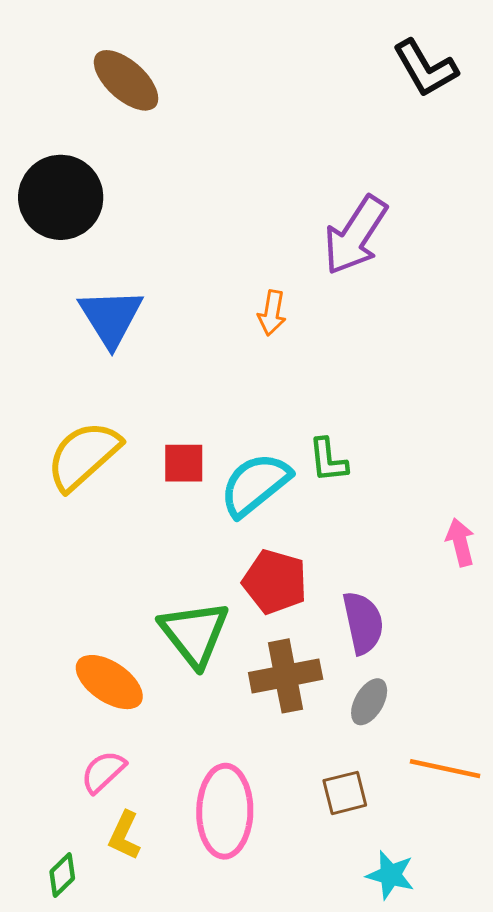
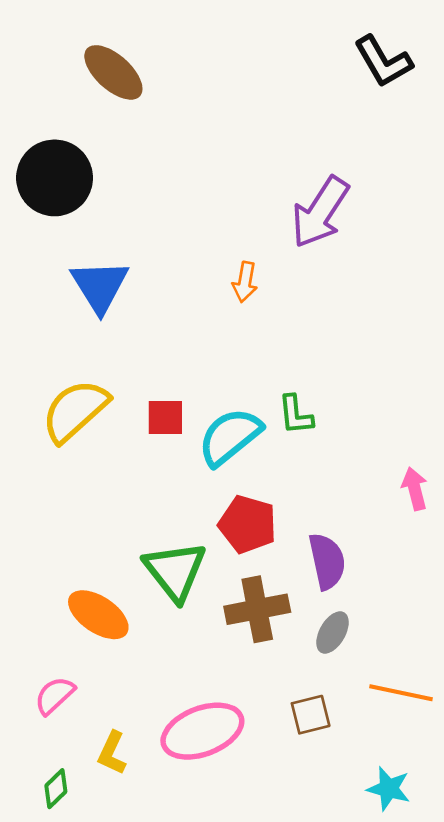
pink semicircle: (103, 772) -> (55, 695), moved
pink ellipse: (225, 811) -> (202, 731), turned 68
cyan star: (390, 875) -> (389, 789), moved

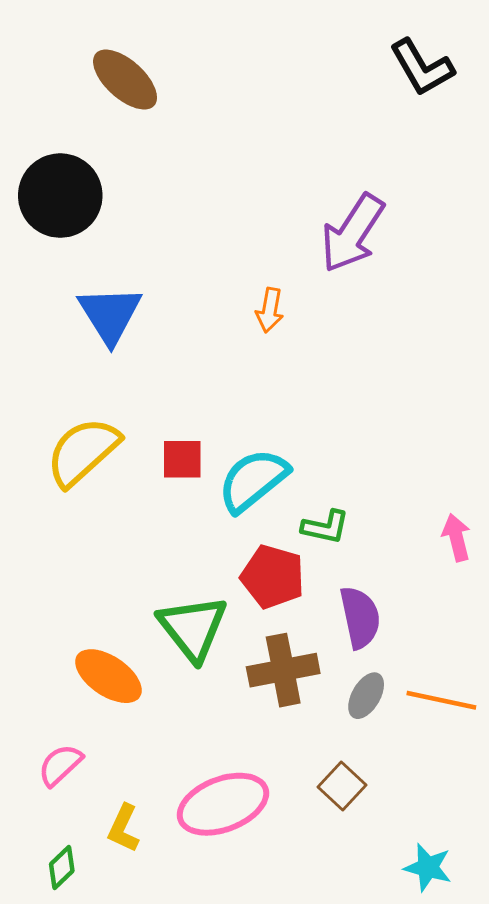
green L-shape: (296, 415) -> (325, 527), moved, turned -72
orange line: (401, 693) -> (441, 700), moved
brown square: (311, 715) -> (342, 786), turned -33

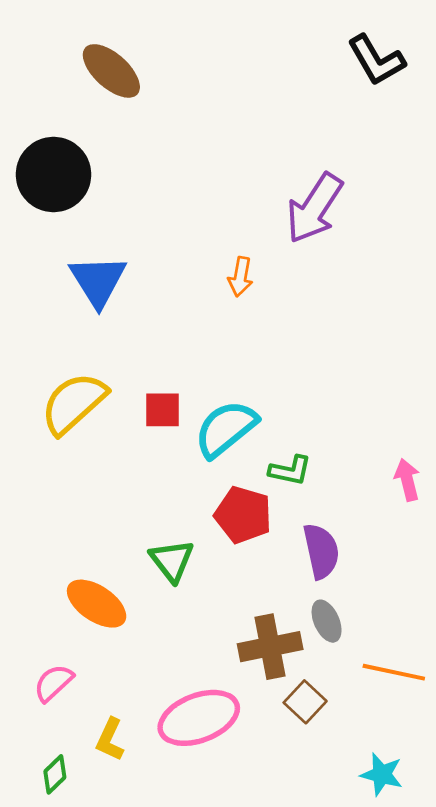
green triangle: (193, 628) -> (172, 561), size x0.7
brown cross: (283, 670) -> (270, 647), moved
gray ellipse: (366, 696) -> (327, 621), turned -54
orange line: (441, 700) -> (394, 672), moved

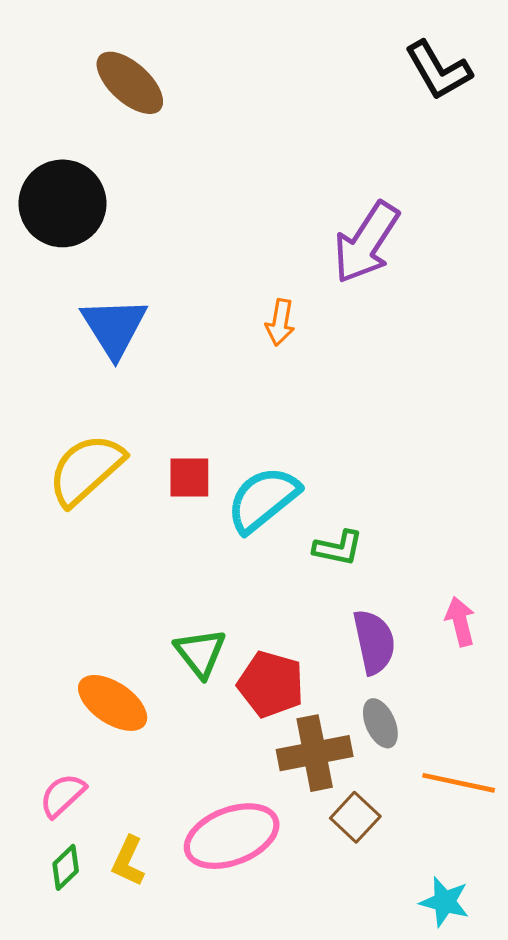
pink arrow: (407, 480) -> (460, 622), moved
red pentagon: (243, 515) -> (271, 684), moved
green diamond: (55, 774) -> (66, 867), moved

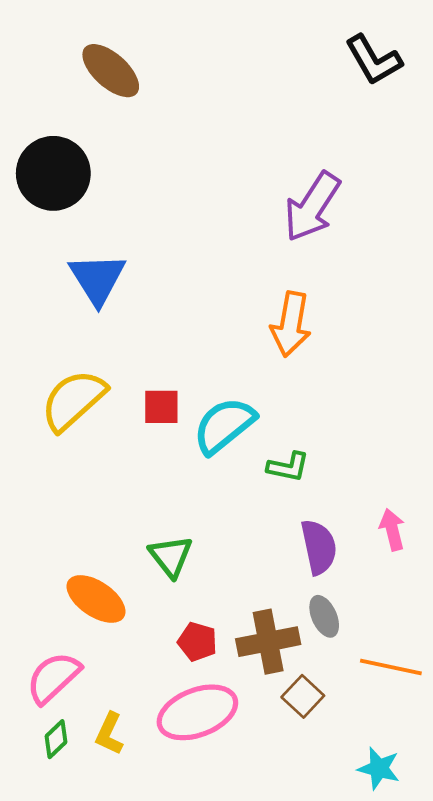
orange arrow: (280, 322) -> (291, 324), moved, size x1.6
red pentagon: (271, 684) -> (197, 642), moved, size x0.7
pink semicircle: (62, 795) -> (53, 678), size x1.4

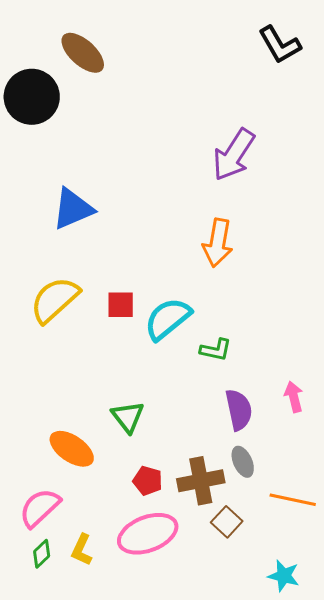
black circle: (53, 173) -> (32, 97), moved
blue triangle: (97, 279) -> (73, 209), turned 39

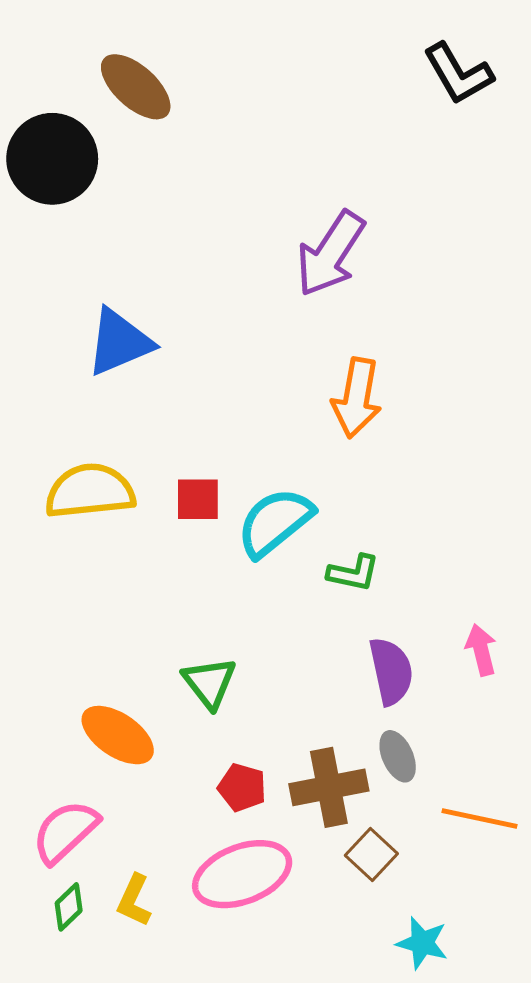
purple arrow: (234, 155) -> (330, 254), moved
yellow semicircle: (55, 300) -> (90, 491), turned 36
cyan star: (284, 576) -> (422, 943), moved

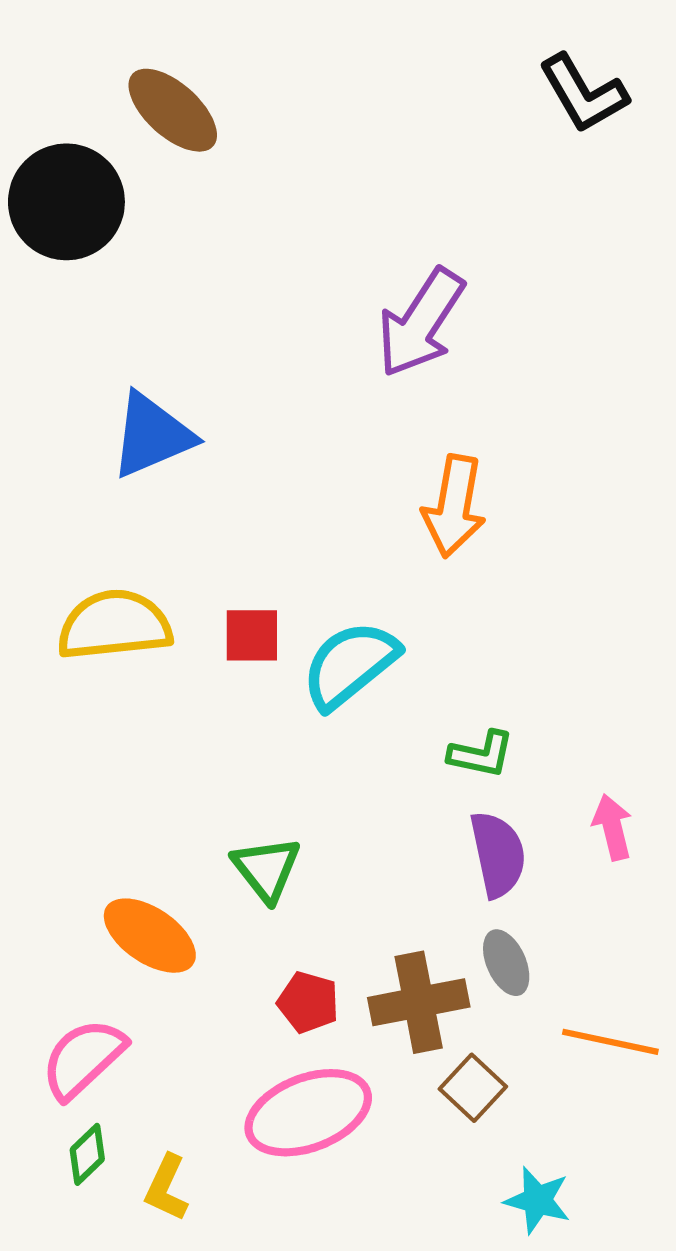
green L-shape: (353, 573) -> (481, 754), moved
yellow L-shape: (134, 900) -> (166, 1188), moved

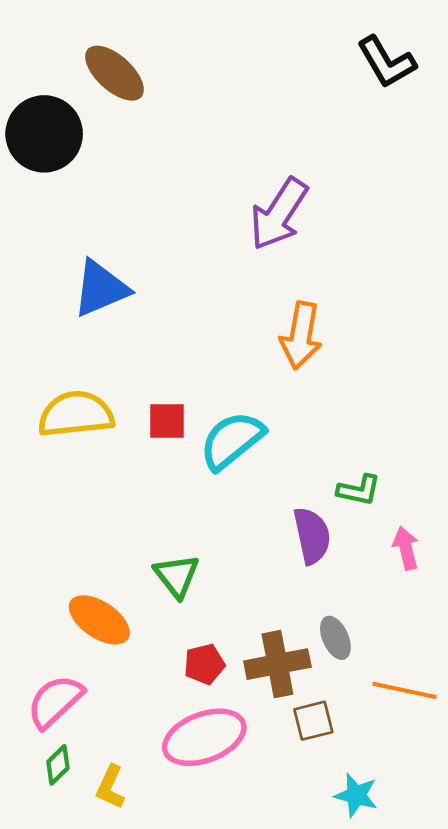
green L-shape: (481, 754) -> (359, 490), moved
purple semicircle: (498, 854) -> (312, 536), moved
red pentagon: (308, 1002) -> (204, 664), turned -30
brown square: (473, 1088) -> (313, 721), turned 33

